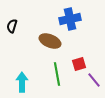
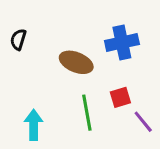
blue cross: (70, 19) -> (122, 43), moved

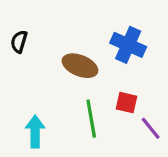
blue cross: (122, 43) -> (128, 45), turned 36
red square: (120, 97) -> (127, 103), turned 30

